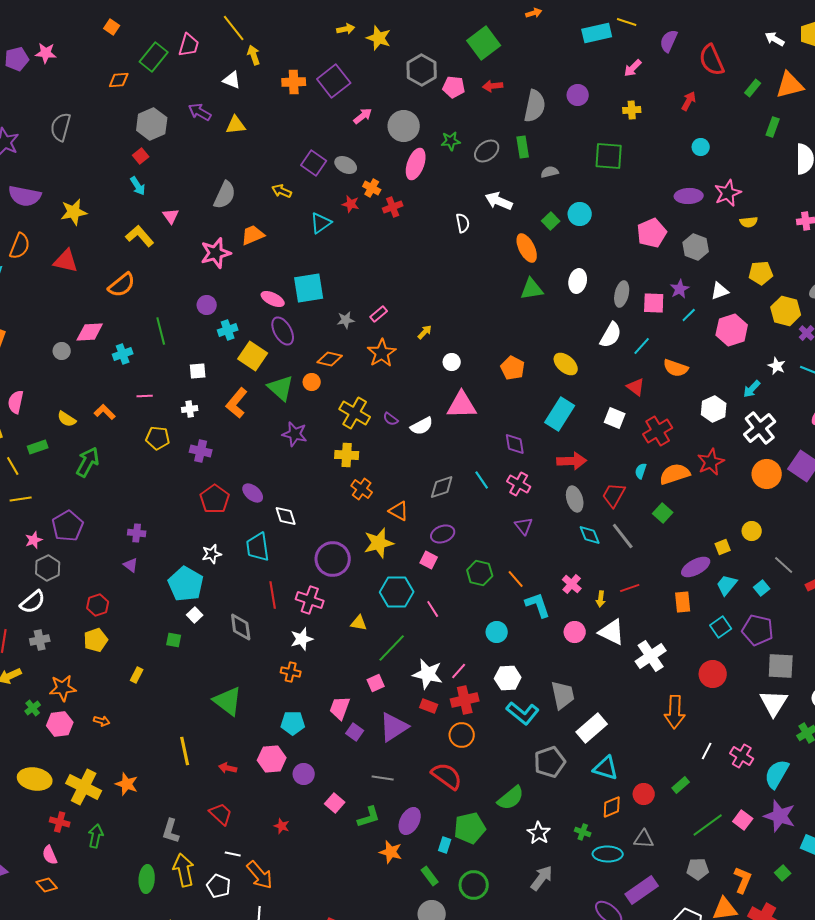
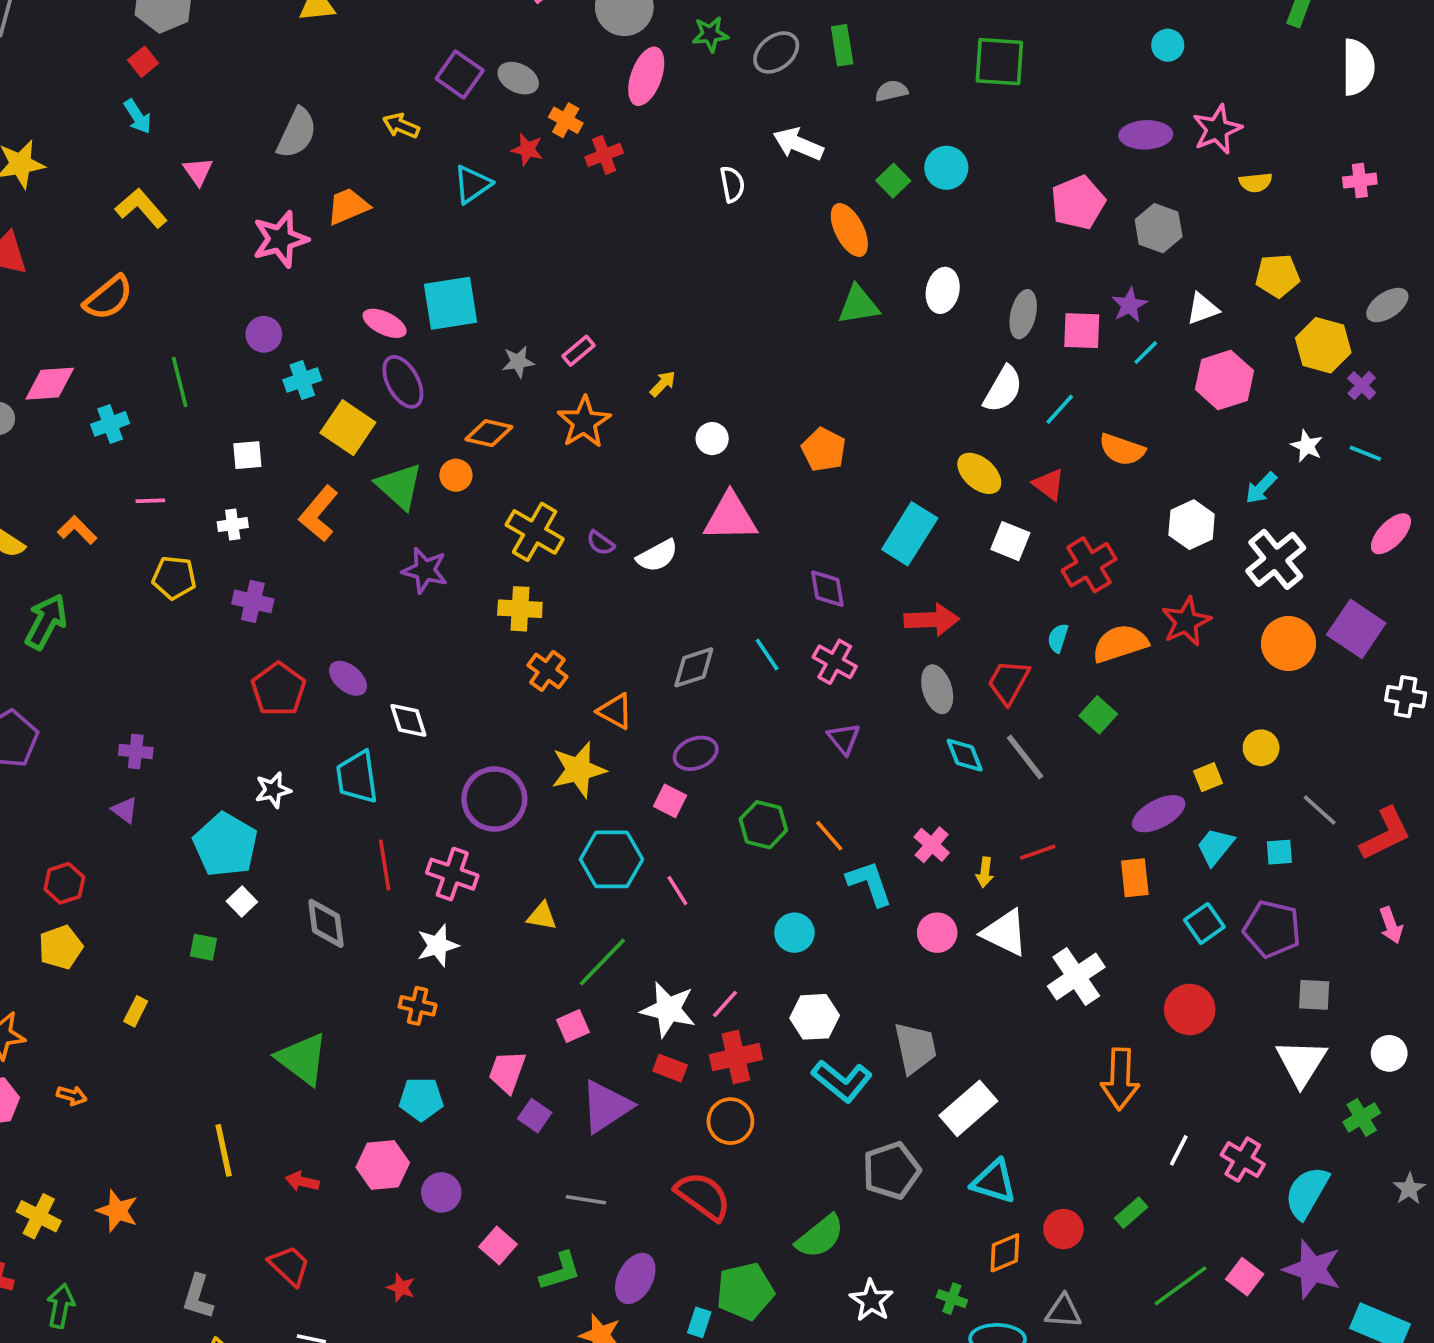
yellow ellipse: (566, 364) -> (979, 473), moved
cyan square: (762, 588) -> (1279, 852), turned 35
gray square: (781, 666) -> (1314, 995), size x0.7
yellow cross: (84, 787) -> (39, 1216), size x0.7

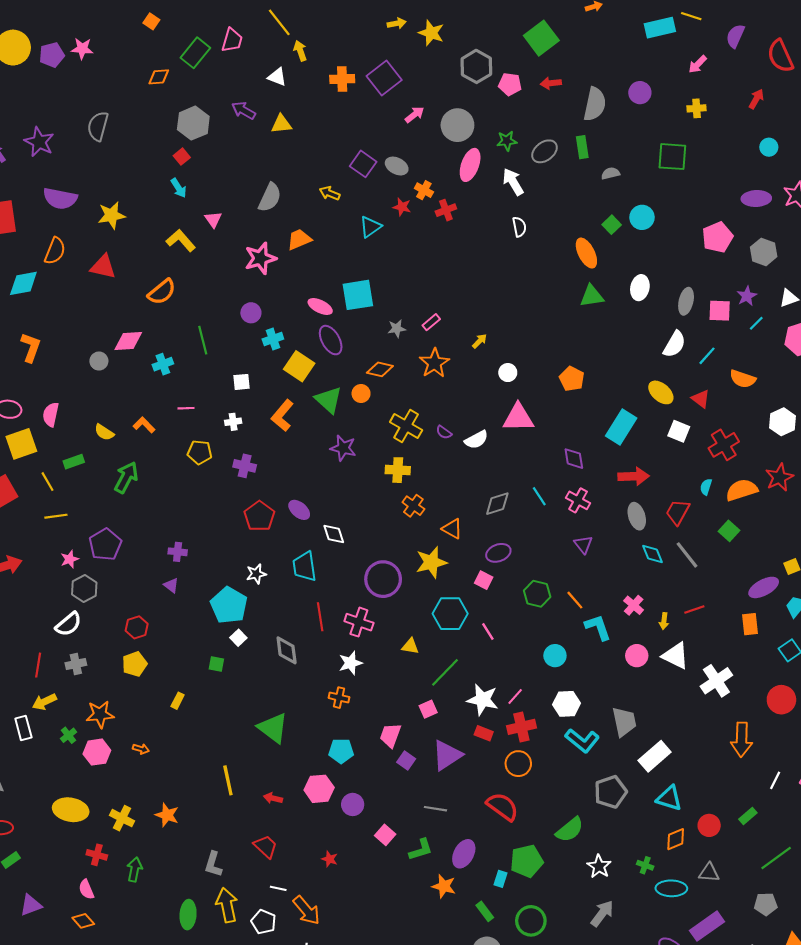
white arrow: (798, 144) -> (513, 182), moved, turned 36

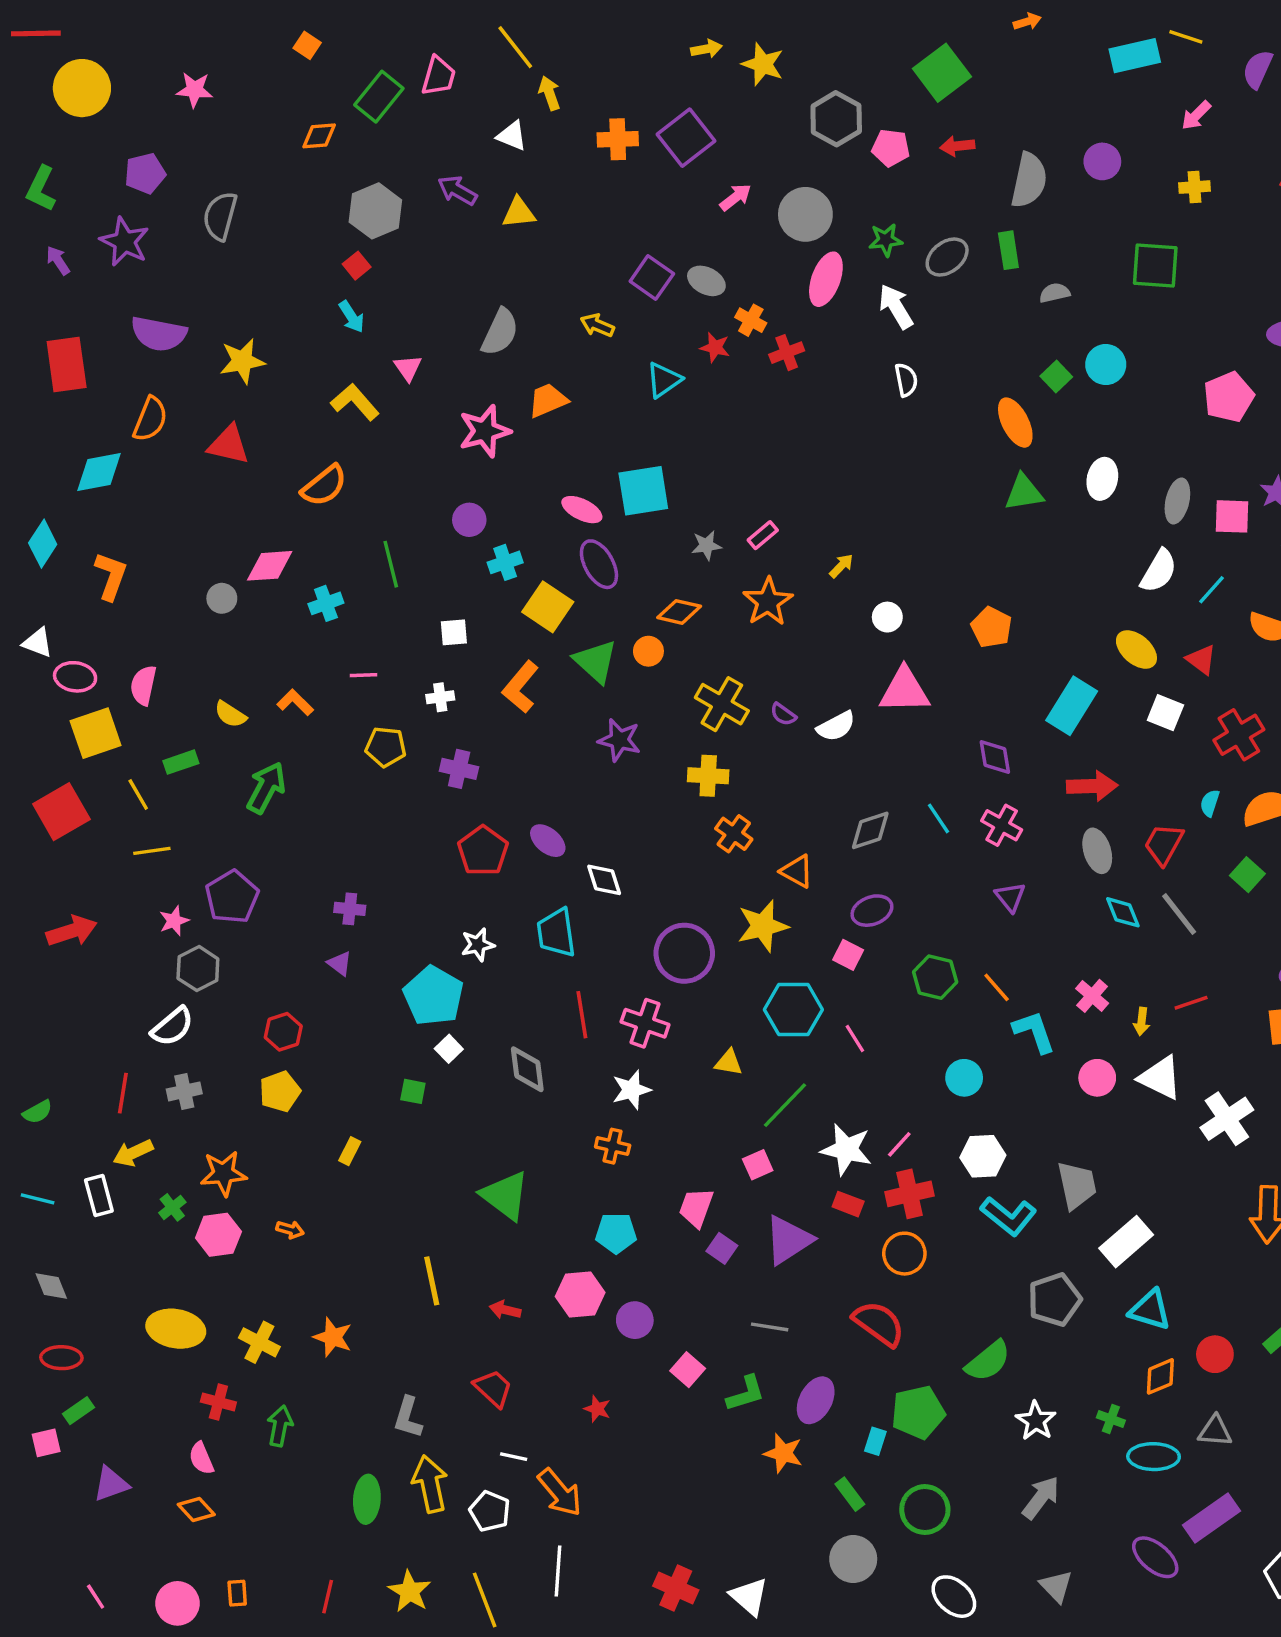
purple pentagon: (52, 55) -> (145, 173), moved

